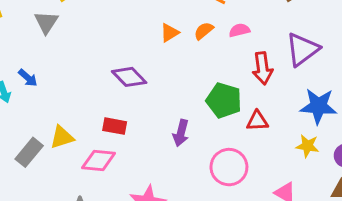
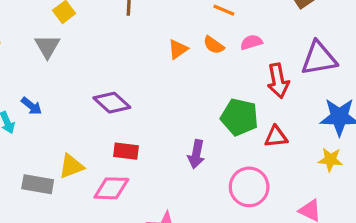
orange semicircle: (204, 31) -> (214, 45), turned -102
purple triangle: (302, 49) -> (319, 58), turned 30
purple diamond: (129, 77) -> (112, 103), moved
gray rectangle: (29, 152) -> (38, 184), turned 64

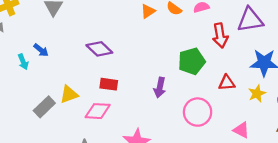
green pentagon: (239, 117) -> (192, 61), turned -30
red triangle: (276, 137) -> (227, 83), moved
yellow star: (330, 160) -> (257, 94), turned -30
gray rectangle: (38, 184) -> (44, 107), turned -55

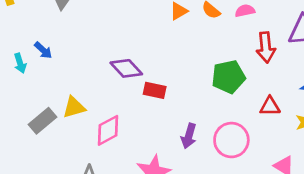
purple diamond: (99, 49) -> (126, 68), moved
red rectangle: (109, 84) -> (155, 90), moved
purple arrow: (160, 87) -> (189, 136), moved
pink diamond: (98, 111) -> (108, 130), turned -35

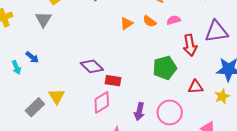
yellow triangle: (74, 107) -> (57, 96), turned -42
pink diamond: (108, 130) -> (102, 102), moved

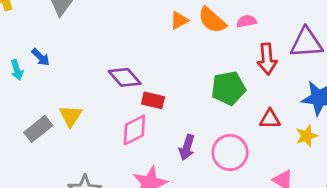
orange semicircle: (149, 21) -> (212, 20), size x1.5

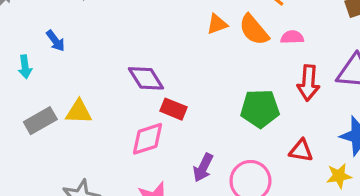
cyan arrow: (17, 70) -> (25, 67), moved
yellow triangle: (71, 116) -> (79, 112), turned 50

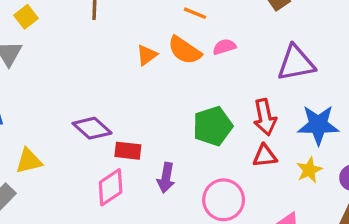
red arrow: (308, 83) -> (265, 117), moved
yellow triangle: (79, 112) -> (29, 161), moved
purple arrow: (203, 168) -> (166, 178), moved

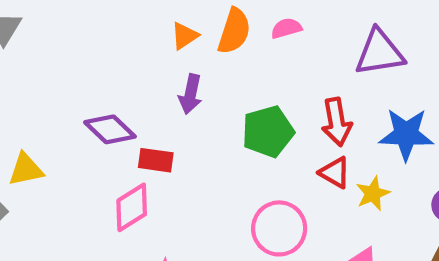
orange semicircle: (185, 50) -> (234, 31), turned -108
red triangle: (265, 156) -> (335, 173), turned 35
yellow star: (309, 170) -> (373, 194), moved
purple arrow: (166, 178) -> (190, 94), moved

